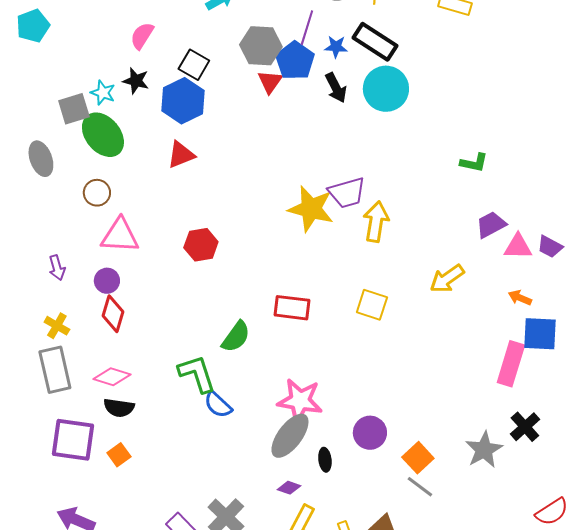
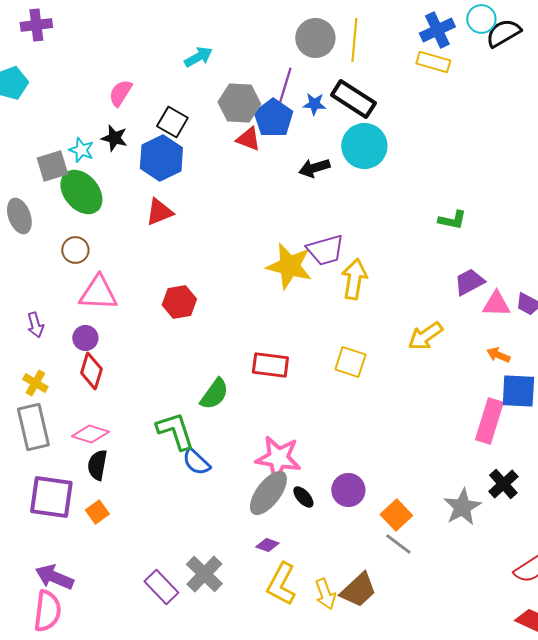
red triangle: (270, 82) -> (248, 139), turned -44
black arrow: (336, 88) -> (314, 168), moved, turned 100
black semicircle: (119, 408) -> (97, 465), turned 92
black ellipse: (325, 460) -> (303, 497), moved, turned -35

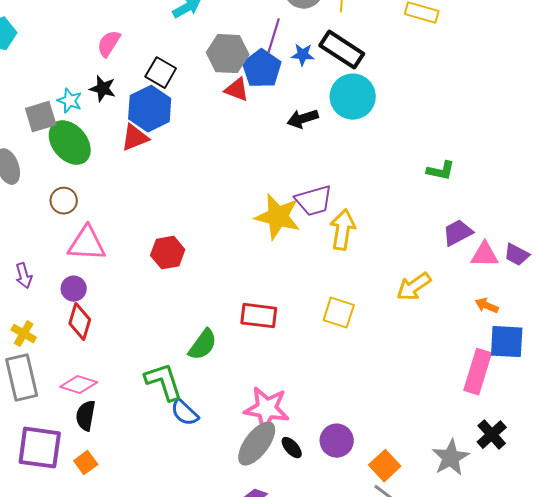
red triangle: (159, 212) -> (135, 138), moved

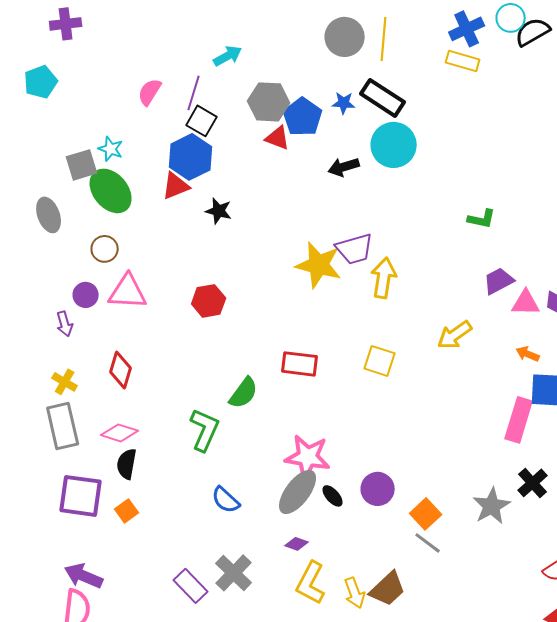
purple line: (274, 36) -> (194, 93), moved
black star: (103, 89) -> (219, 211), moved
purple circle: (74, 289) -> (86, 295), moved
green L-shape: (164, 382) -> (205, 430), turned 42
blue semicircle: (185, 413) -> (226, 500), moved

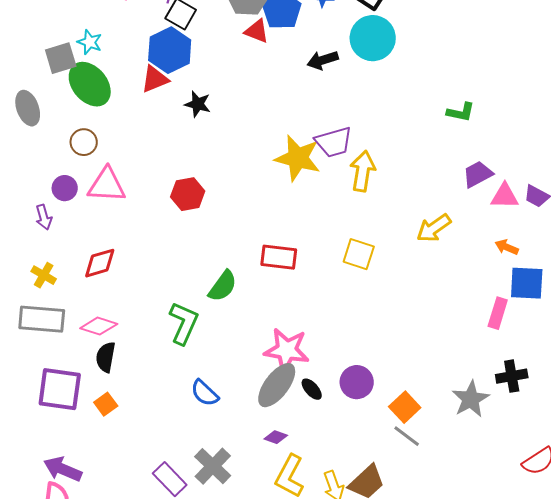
red diamond: (121, 370) -> (100, 263), turned 57
pink rectangle: (519, 420) -> (498, 313), size x0.7
gray rectangle: (63, 426) -> (42, 319), turned -72
black cross: (533, 483) -> (512, 376), turned 32

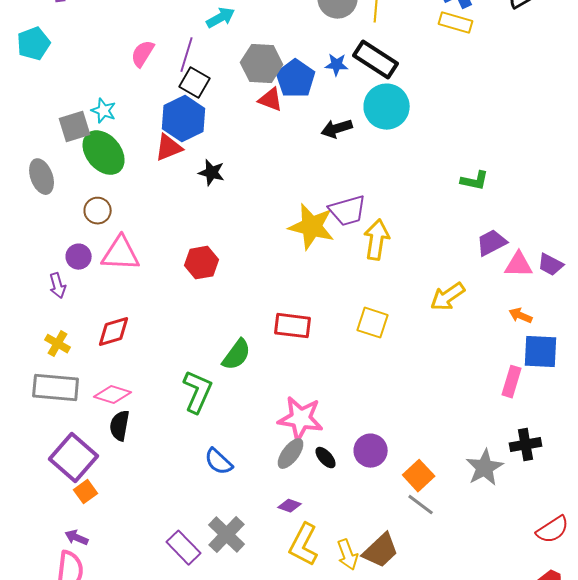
gray ellipse: (277, 385) -> (291, 454), size x0.7
purple square: (60, 389) -> (74, 458), turned 33
orange square: (106, 404) -> (86, 492), moved
purple arrow: (63, 469) -> (77, 538), size x0.6

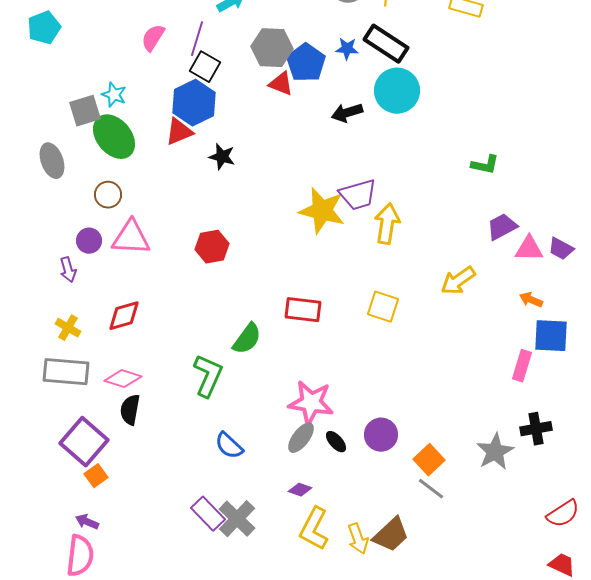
purple rectangle: (184, 548) -> (208, 514), moved

